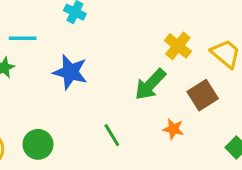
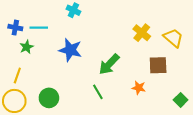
green arrow: (150, 84) -> (109, 64), moved
brown square: (203, 95) -> (158, 65), turned 30

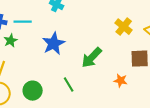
blue star: (70, 50) -> (54, 44), turned 30
green line: (98, 92) -> (69, 85), moved

